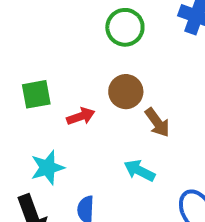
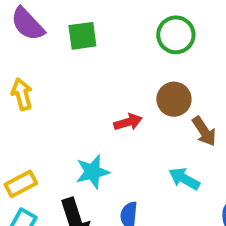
green square: (36, 94) -> (82, 36), moved

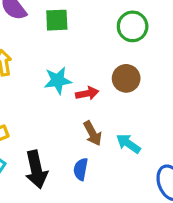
brown arrow: (204, 131) -> (93, 133), moved
cyan star: (93, 172) -> (58, 80), moved

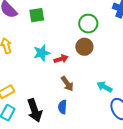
green circle: (133, 26) -> (88, 24), moved
cyan arrow: (128, 144) -> (104, 87), moved

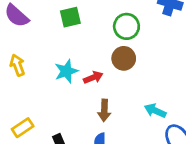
green square: (37, 15) -> (70, 17), moved
brown arrow: (67, 84) -> (104, 110), turned 42

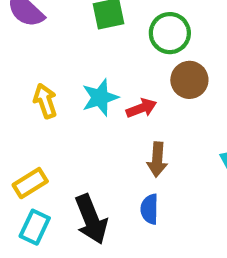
green circle: (126, 26) -> (170, 33), moved
yellow arrow: (17, 65) -> (45, 101), moved

